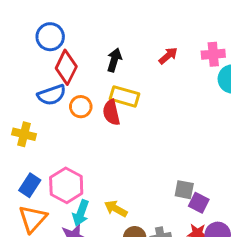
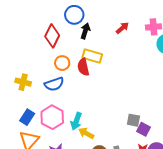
blue circle: (50, 37) -> (74, 15), moved
blue semicircle: (52, 95) -> (54, 84), moved
cyan arrow: (81, 213) -> (76, 121), moved

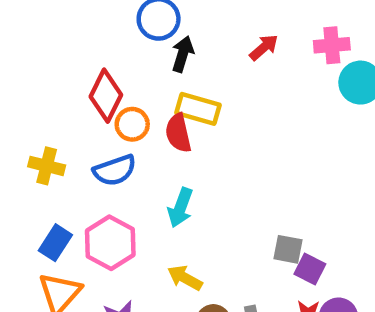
red diamond: (52, 36) -> (106, 96), moved
cyan arrow: (76, 121) -> (180, 208), moved

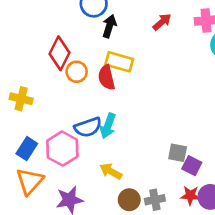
blue semicircle: (115, 170) -> (88, 127), moved

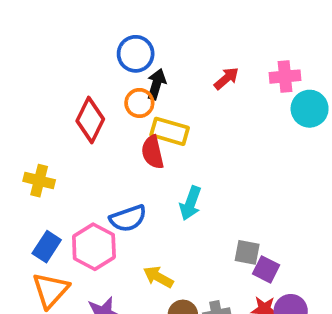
orange circle: (77, 72) -> (139, 103), moved
cyan arrow: (108, 126) -> (190, 203), moved

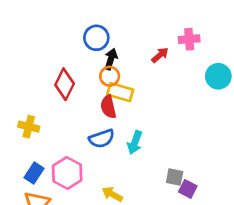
pink cross: (285, 77) -> (189, 39), moved
orange circle: (139, 103) -> (110, 76), moved
blue semicircle: (128, 218) -> (102, 139), moved

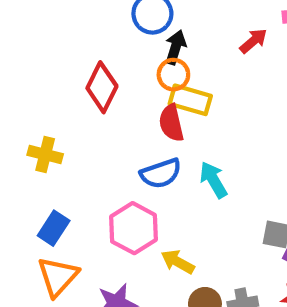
cyan arrow: (135, 143) -> (213, 180), turned 130
pink hexagon: (67, 173) -> (133, 228), moved

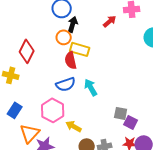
orange circle: (173, 75) -> (64, 37), moved
red diamond: (102, 87) -> (27, 51), moved
orange triangle: (58, 277) -> (30, 133), moved

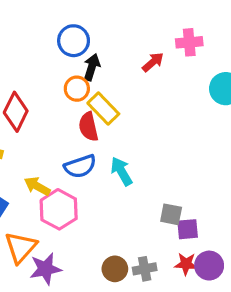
yellow rectangle: (80, 49) -> (103, 108), turned 30
purple square: (131, 122) -> (188, 229), turned -32
yellow arrow: (74, 126) -> (37, 186), moved

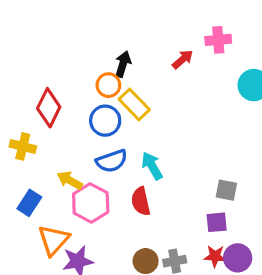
blue circle: (74, 41) -> (105, 121), moved
red semicircle: (88, 127) -> (141, 201), moved
gray square: (171, 214) -> (226, 190), moved

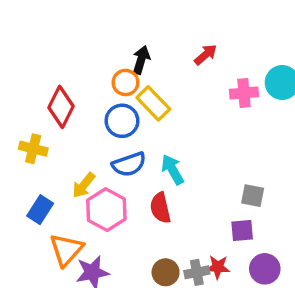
pink cross: (218, 40) -> (244, 93), moved
yellow arrow: (70, 180) -> (84, 185), turned -80
red star: (215, 256) -> (218, 267), moved

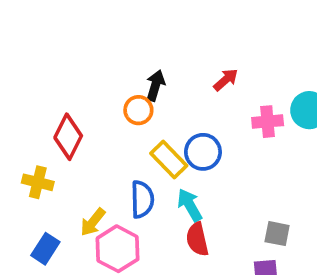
yellow rectangle: (153, 103) -> (169, 159), moved
blue circle: (122, 121) -> (203, 152), moved
blue semicircle: (129, 164) -> (142, 199), turned -72
red semicircle: (160, 208) -> (197, 239), moved

